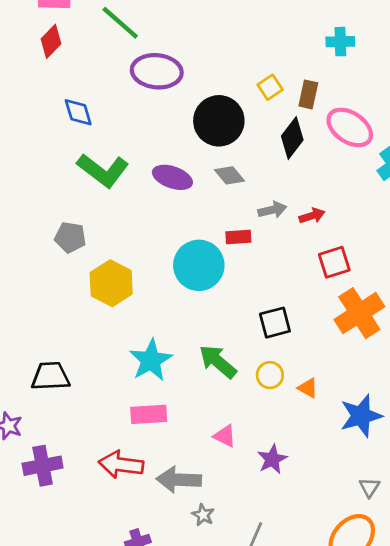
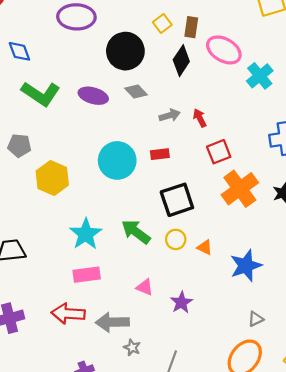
red arrow: (312, 216) -> (200, 118), turned -96
red rectangle: (238, 237) -> (160, 154), moved
black square: (275, 323) -> (177, 200), size x1.4
gray triangle: (369, 487) -> (256, 319), turned 35

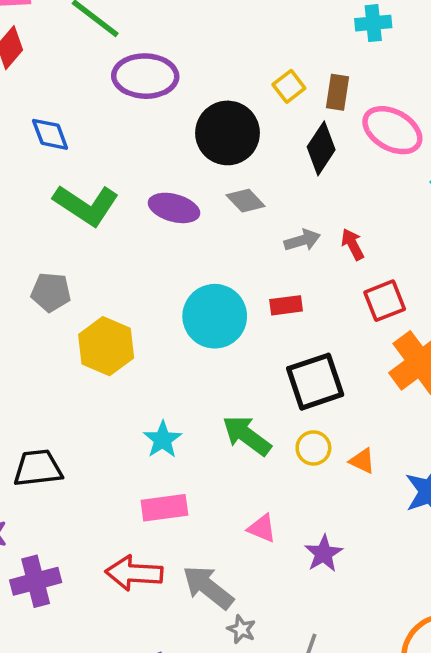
cyan star: (86, 234) -> (163, 440), size x0.7
gray arrow: (112, 322) -> (208, 587), turned 40

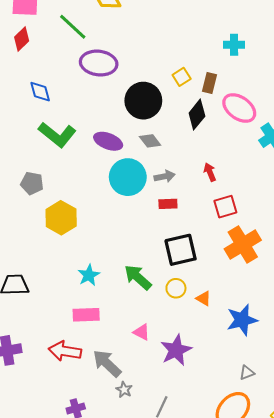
gray arrow: (302, 240) -> (164, 176), moved
cyan circle: (215, 316) -> (128, 177), moved
purple star: (324, 553) -> (176, 350), size x1.4

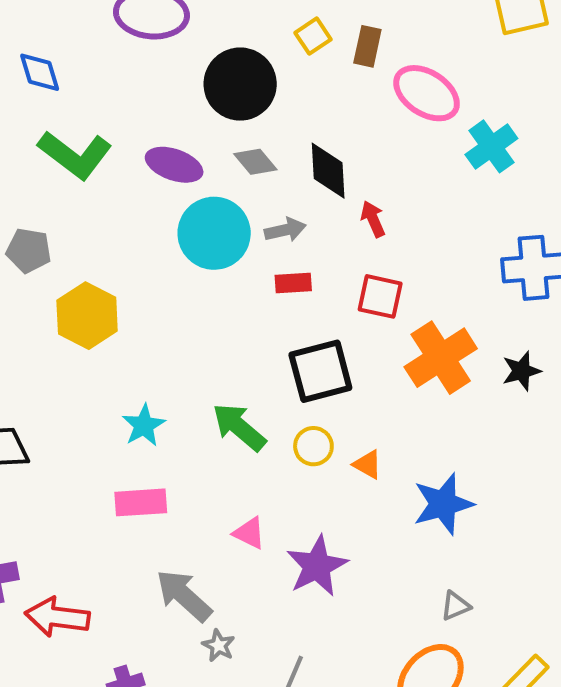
black diamond: (197, 115) -> (328, 171), moved, turned -40
red square: (225, 207) -> (380, 296), moved, turned 30
red arrow: (65, 351) -> (57, 617), moved

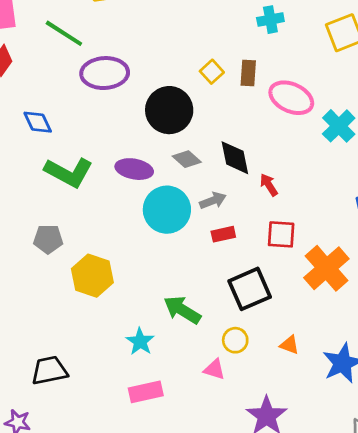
green arrow: (239, 427) -> (182, 310), moved
yellow circle: (313, 446) -> (235, 340), moved
pink triangle: (249, 533) -> (214, 369), moved

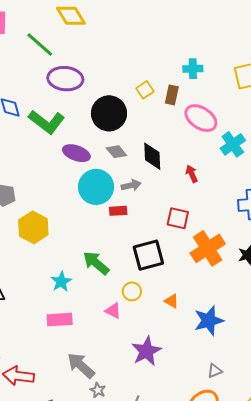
cyan cross: (270, 20) -> (193, 69), moved
green L-shape: (69, 172) -> (47, 122), moved
red arrow: (269, 185) -> (192, 174), moved
red rectangle: (223, 234) -> (118, 211), moved

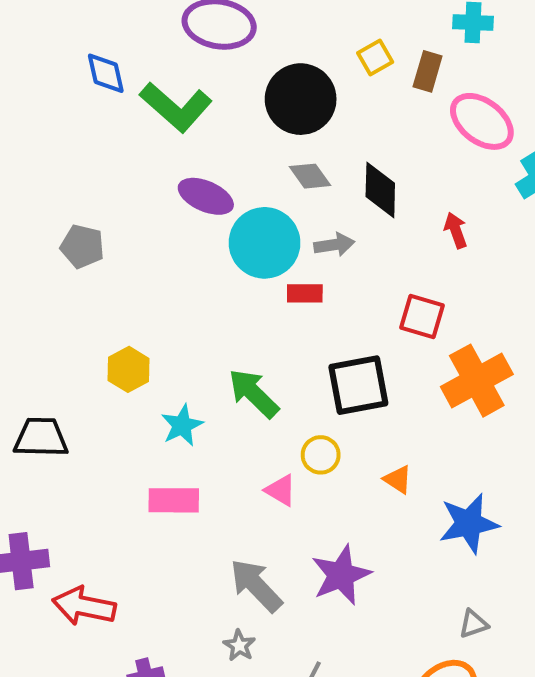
purple ellipse: (76, 153) -> (206, 196), moved
yellow hexagon: (33, 227) -> (128, 369), moved, size x0.7
gray arrow: (81, 365) -> (256, 585), moved

